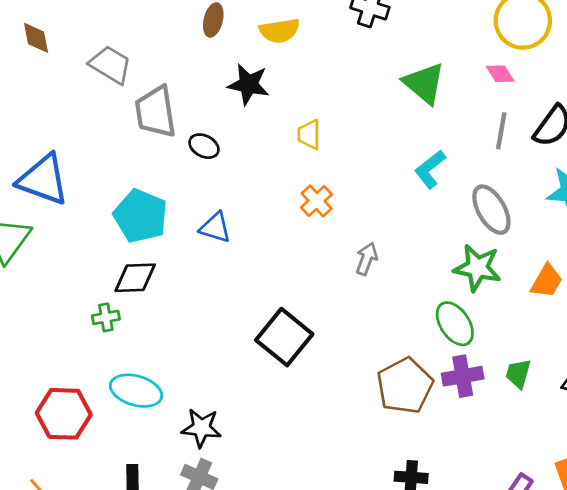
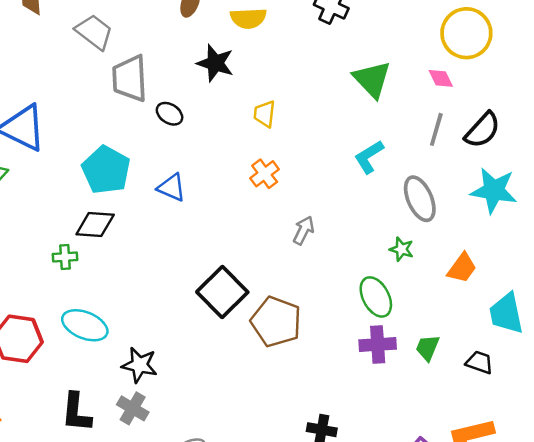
green star: (477, 268) -> (401, 249), size x0.6
brown pentagon: (405, 386) -> (276, 322), moved, turned -30

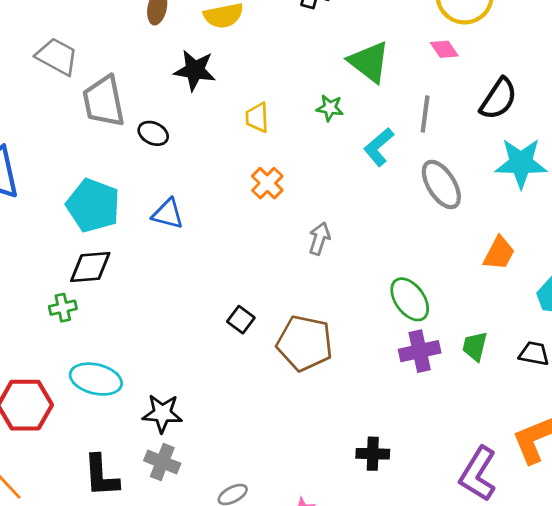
gray line: (436, 129) -> (425, 114), moved
green star: (401, 249) -> (330, 108), moved
black square: (222, 292) -> (241, 320), size x0.5

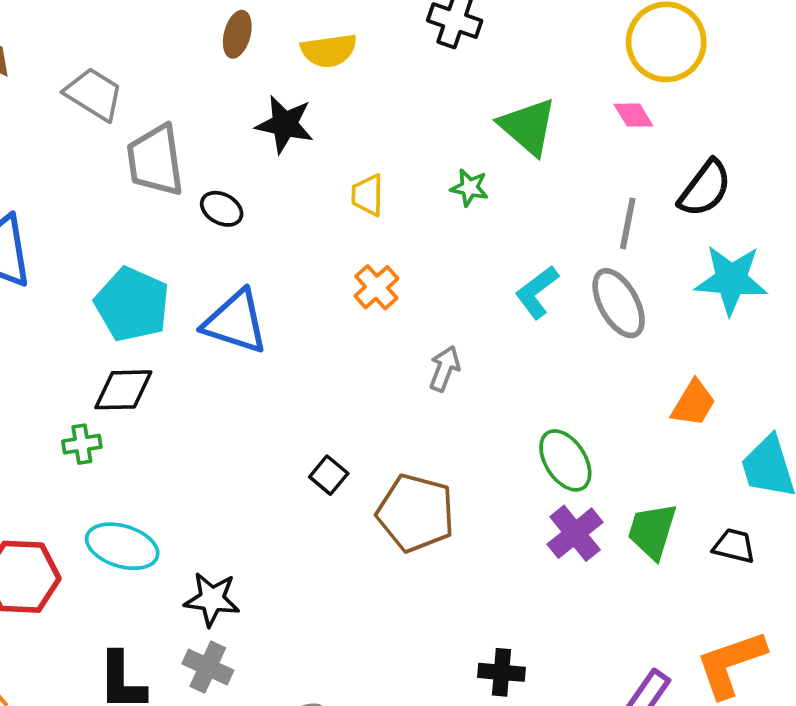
gray line: (425, 114) -> (628, 223), moved
cyan L-shape: (379, 147) -> (537, 292), moved
blue triangle: (168, 214) -> (235, 322), size x1.5
green trapezoid: (475, 346) -> (652, 531), size x1.4
purple cross: (420, 351) -> (575, 533), turned -30

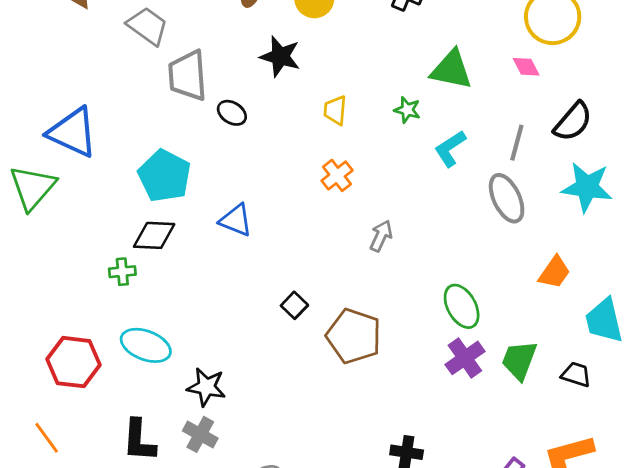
green triangle: (528, 127) -> (451, 70), turned -33
cyan L-shape: (537, 292) -> (450, 149), moved
blue triangle: (235, 322) -> (236, 220), moved, size x0.7

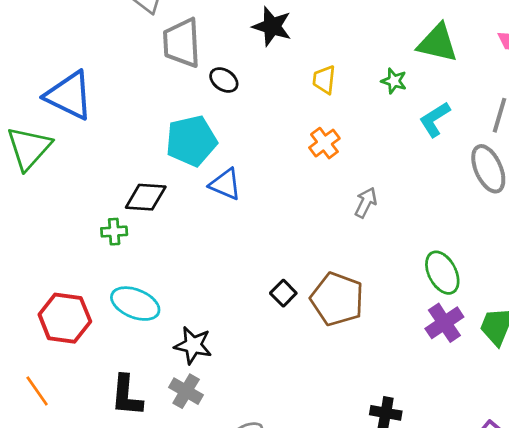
cyan pentagon: (164, 176) -> (191, 141), moved, turned 30
black square: (294, 305) -> (283, 293), moved

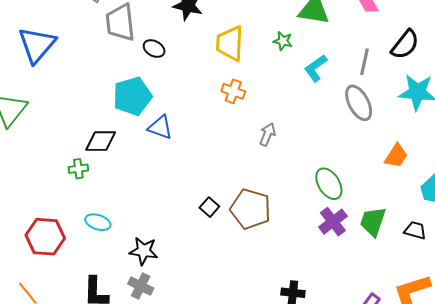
yellow trapezoid: (324, 80) -> (230, 43), size x1.6
blue triangle: (69, 95) -> (37, 45), moved, turned 48
orange cross: (324, 143) -> (233, 91), turned -30
cyan ellipse: (135, 304) -> (98, 222), size x0.7

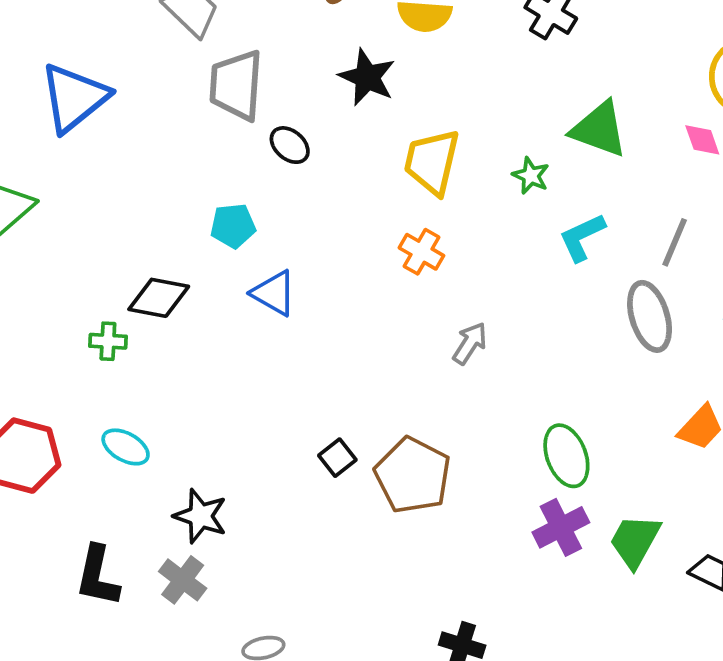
cyan pentagon: (132, 96) -> (233, 226), size x0.6

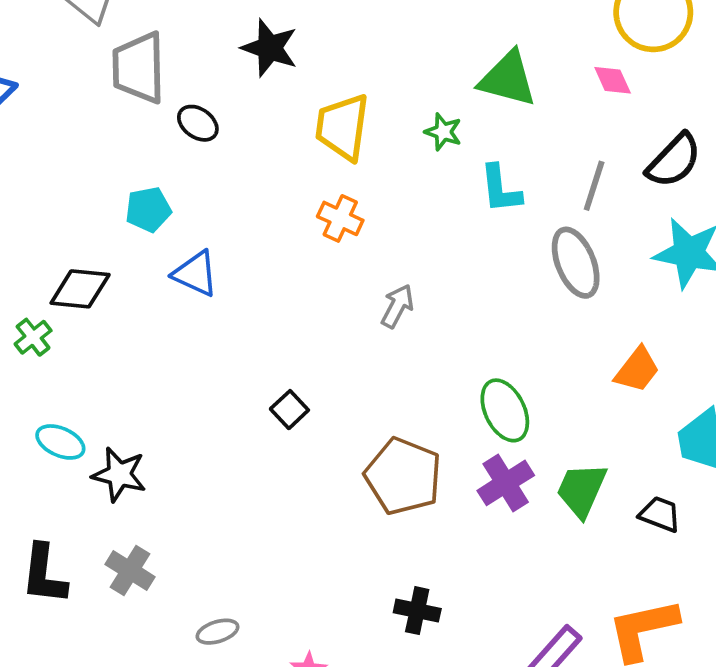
cyan L-shape: (582, 237) -> (500, 189), turned -66
green cross: (108, 341) -> (33, 337), turned -36
black square: (337, 458) -> (289, 410), moved
brown pentagon: (413, 475) -> (403, 476), moved
black star: (200, 516) -> (119, 474), moved

